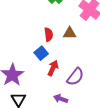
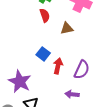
red semicircle: (49, 35) -> (45, 15), moved

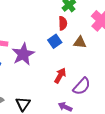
blue square: (43, 54) -> (55, 41), moved
purple star: (20, 82) -> (23, 54), moved

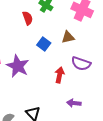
red semicircle: (63, 23) -> (28, 18), moved
purple semicircle: (82, 86) -> (81, 64), moved, turned 84

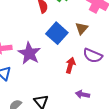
brown triangle: (68, 37) -> (82, 28), turned -40
blue square: (44, 44) -> (57, 33), size x1.5

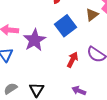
brown triangle: (82, 28) -> (92, 15), moved

